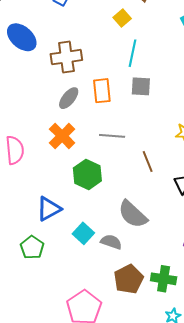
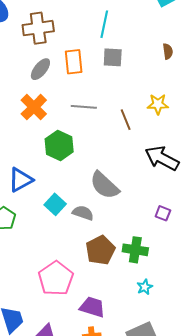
brown line: (148, 161) -> (126, 120), moved

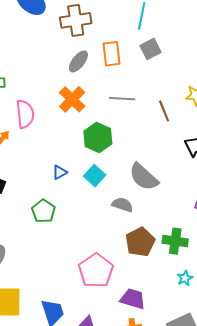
gray square: (113, 57) -> (150, 49), turned -30
blue triangle: (21, 180) -> (60, 172), size x0.6
cyan square: (55, 204) -> (95, 176), moved

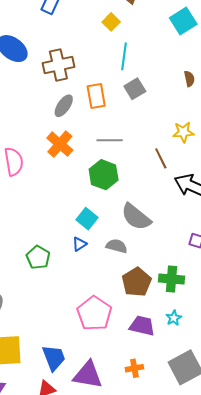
brown line: (164, 111) -> (161, 158), moved
green hexagon: (98, 138) -> (104, 175), moved
blue triangle: (60, 172) -> (79, 244), moved
cyan star: (185, 278) -> (174, 318), moved
purple trapezoid: (133, 299) -> (142, 326), moved

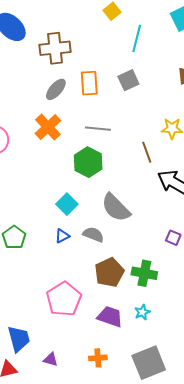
cyan line: (124, 56) -> (137, 39), moved
blue triangle: (79, 244) -> (62, 236), moved
purple triangle: (88, 375) -> (51, 359), size x0.5

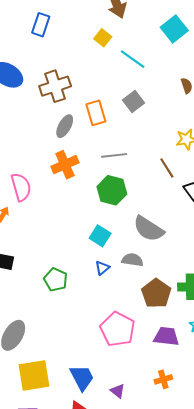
cyan line: (137, 39) -> (133, 59), turned -56
orange cross: (48, 127) -> (65, 165), turned 32
purple triangle: (51, 359) -> (118, 391), turned 35

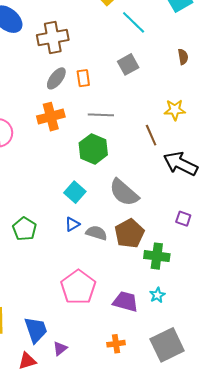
orange rectangle: (96, 113) -> (83, 78), moved, size x0.7
gray semicircle: (132, 260) -> (96, 233), moved
brown pentagon: (156, 293) -> (129, 233), moved
purple triangle: (118, 391) -> (60, 348), moved, turned 35

